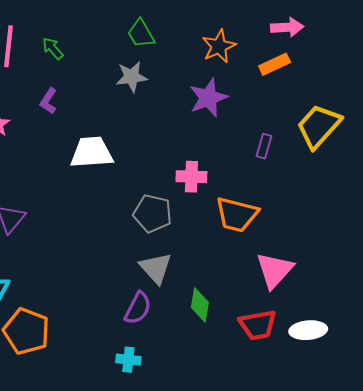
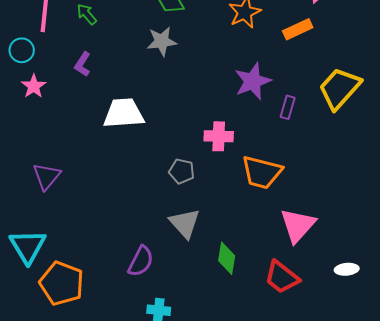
purple star: (208, 98) -> (253, 81), moved
gray pentagon: (153, 213) -> (182, 171), size x0.7
purple semicircle: (138, 308) -> (141, 261), moved
red trapezoid: (258, 325) -> (282, 277), turned 48
white ellipse: (308, 330) -> (347, 269), moved, size x0.7

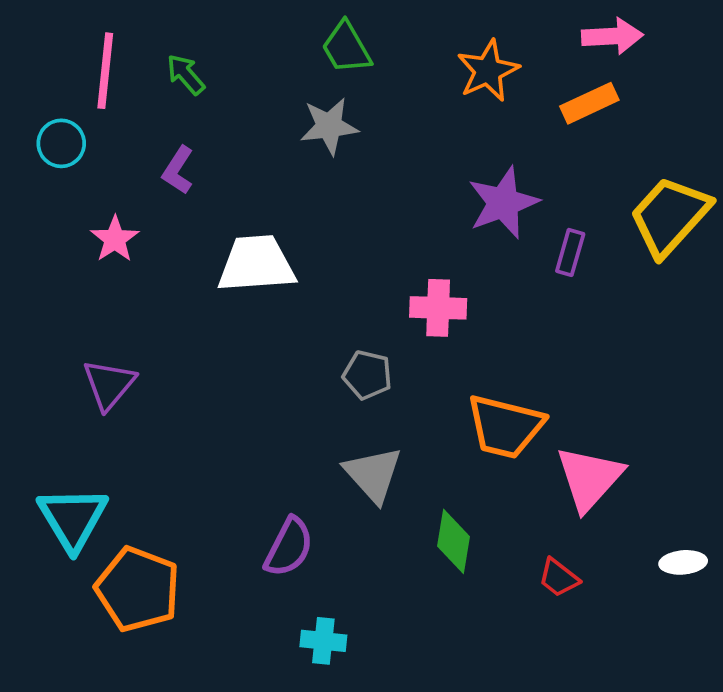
pink star: (34, 86) -> (115, 239), moved
orange trapezoid: (262, 172) -> (505, 427), moved
red trapezoid: (282, 277) -> (559, 578), size x0.6

